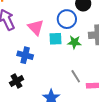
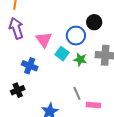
cyan square: (55, 39) -> (62, 54), turned 32

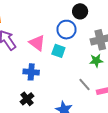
green star: (80, 59) -> (96, 61), moved

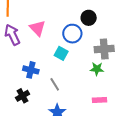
pink triangle: (37, 43) -> (37, 28), moved
gray line: (85, 85) -> (55, 84), moved

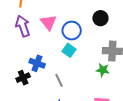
blue circle: (72, 34) -> (72, 31), moved
black cross: (22, 96) -> (23, 78), moved

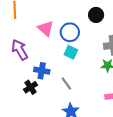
purple arrow: (23, 26) -> (20, 50), moved

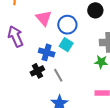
blue cross: (42, 71) -> (47, 52), moved
black cross: (30, 87) -> (37, 71), moved

